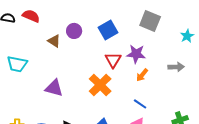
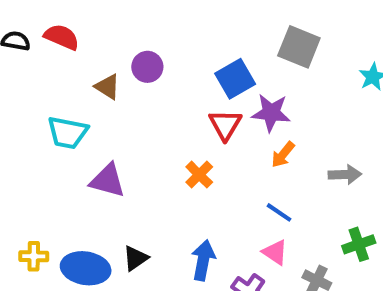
blue square: (108, 30) -> (235, 79), moved
cyan trapezoid: (17, 64) -> (68, 133), moved
gray arrow: (176, 67) -> (345, 175), moved
orange cross: (100, 85) -> (199, 175), size x0.6

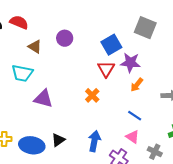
brown triangle: (108, 87) -> (35, 47), moved

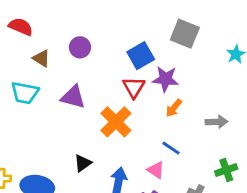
orange cross: (92, 95) -> (116, 122), size x1.6
purple triangle: (43, 99) -> (73, 97), moved
pink triangle: (133, 137) -> (156, 170), moved
black triangle: (58, 140) -> (83, 163), moved

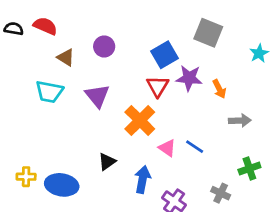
purple triangle: (73, 97) -> (97, 96), turned 36
orange arrow: (174, 108) -> (219, 89), moved, turned -66
pink triangle: (156, 170) -> (167, 148), moved

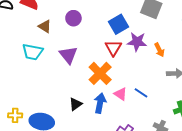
blue arrow: (143, 179) -> (100, 103), moved

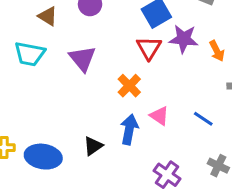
orange cross: (100, 73) -> (129, 86), size x0.7
blue line: (141, 93) -> (203, 119), moved
black triangle: (76, 104) -> (93, 146), moved

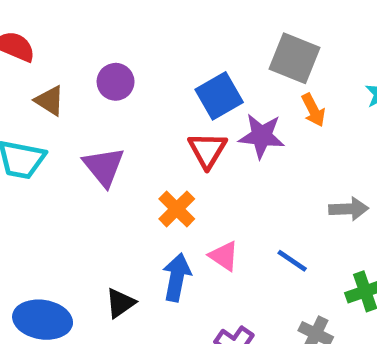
orange arrow: (217, 51) -> (313, 110), moved

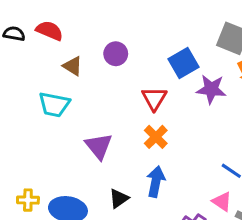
red triangle: (207, 150) -> (154, 98), moved
purple triangle: (104, 167) -> (99, 146), moved
pink triangle: (224, 256) -> (222, 202), moved

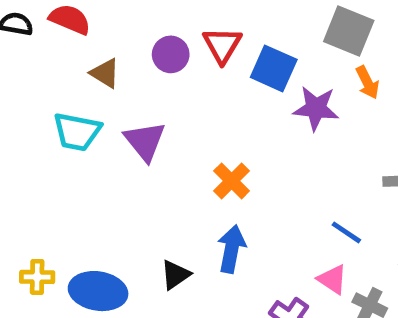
blue square: (183, 63) -> (274, 68), turned -36
red triangle: (154, 98) -> (222, 45), moved
purple triangle: (99, 146) -> (145, 141), moved

